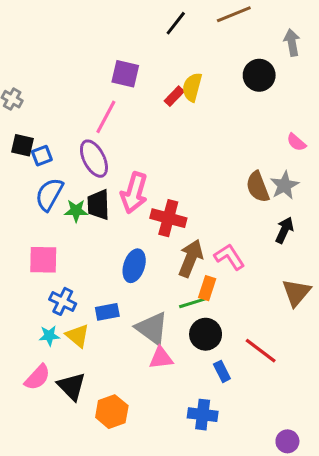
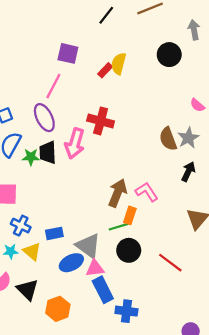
red cross: (168, 218) -> (101, 121), moved
blue ellipse: (134, 266) -> (71, 263), moved, turned 45
blue rectangle: (222, 371) -> (103, 290), moved, size x1.6

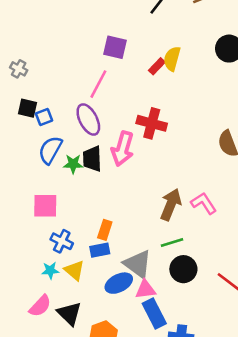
orange rectangle: (130, 215) -> (105, 230), moved

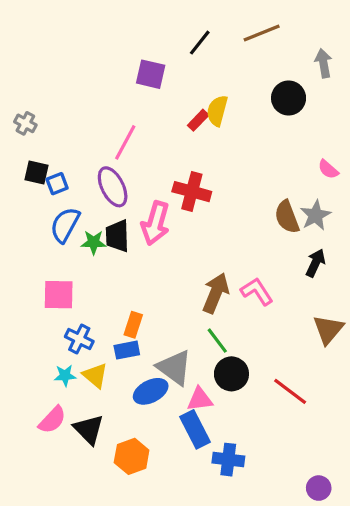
purple square: (115, 47) -> (151, 74), moved
green line: (172, 243) -> (217, 341), turned 70
pink triangle: (145, 289) -> (200, 399), moved

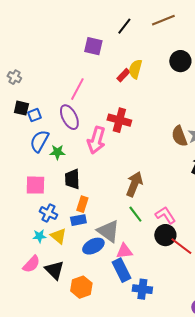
black trapezoid: (117, 236) -> (72, 179), moved
pink L-shape: (257, 291) -> (165, 215), moved
black circle: (231, 374) -> (165, 235), moved

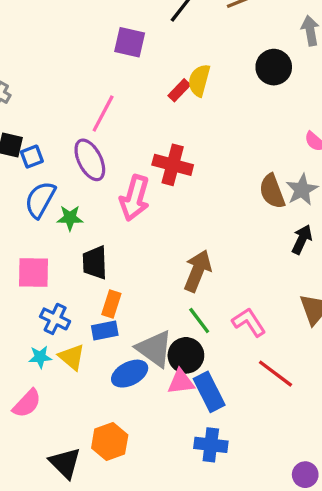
black circle: (165, 235) -> (186, 355), moved
black triangle: (54, 270) -> (65, 463), moved
blue rectangle: (121, 270) -> (209, 392), moved

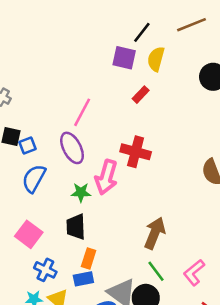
purple square: (130, 42) -> (124, 58), moved
yellow semicircle: (199, 80) -> (156, 59), moved
green star: (70, 218) -> (81, 192), moved
pink square: (34, 273) -> (29, 234), turned 36
pink L-shape: (249, 322) -> (194, 272), turned -96

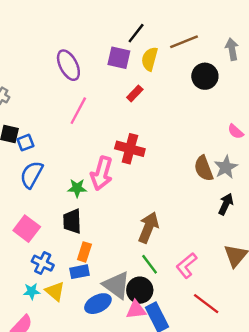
brown line: (191, 25) -> (184, 42), moved
purple ellipse: (72, 148) -> (68, 65), moved

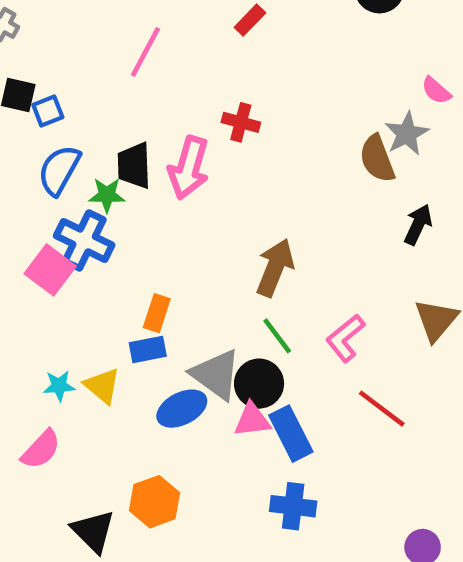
red cross: (130, 149) -> (241, 122), size x0.7
gray star: (226, 167) -> (407, 134), moved
green star: (77, 188) -> (107, 195), moved
black trapezoid: (72, 221) -> (134, 165), moved
blue cross: (43, 263) -> (84, 240), moved, size x1.4

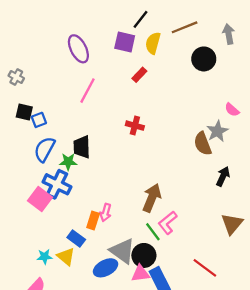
pink arrow: (189, 168) -> (106, 213), moved, size x0.6
pink L-shape: (345, 338) -> (168, 223), moved
blue rectangle: (148, 349) -> (76, 239), moved, turned 48

